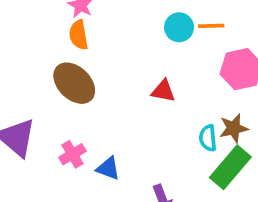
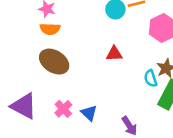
orange semicircle: (79, 35) -> (50, 29), turned -66
blue triangle: (108, 168) -> (89, 113), turned 36

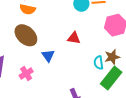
blue triangle: (89, 113) -> (48, 56), moved

